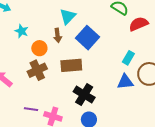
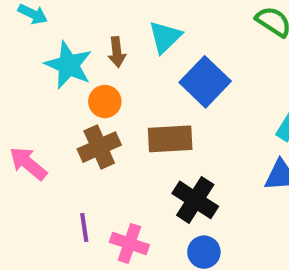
cyan star: (22, 31) -> (69, 65), size x1.6
brown arrow: (58, 35) -> (117, 52), moved
purple line: (31, 109) -> (84, 228), turned 72

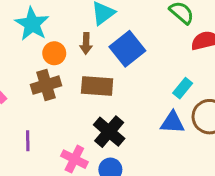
brown arrow: (117, 52) -> (86, 43), moved
pink cross: (129, 244) -> (74, 159), moved

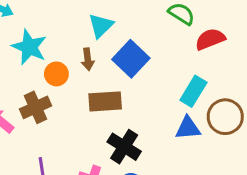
brown cross: (46, 85) -> (36, 107), moved
cyan rectangle: (183, 88) -> (193, 91), size x1.4

